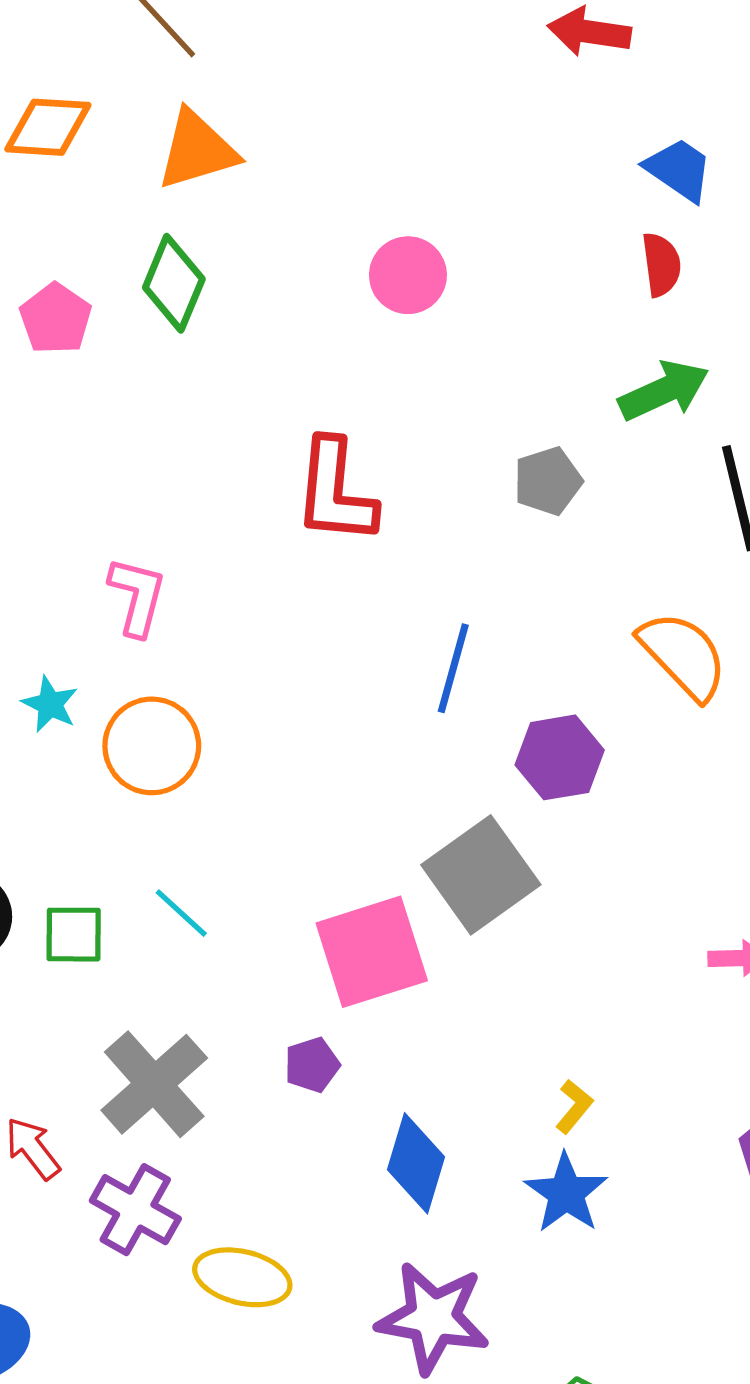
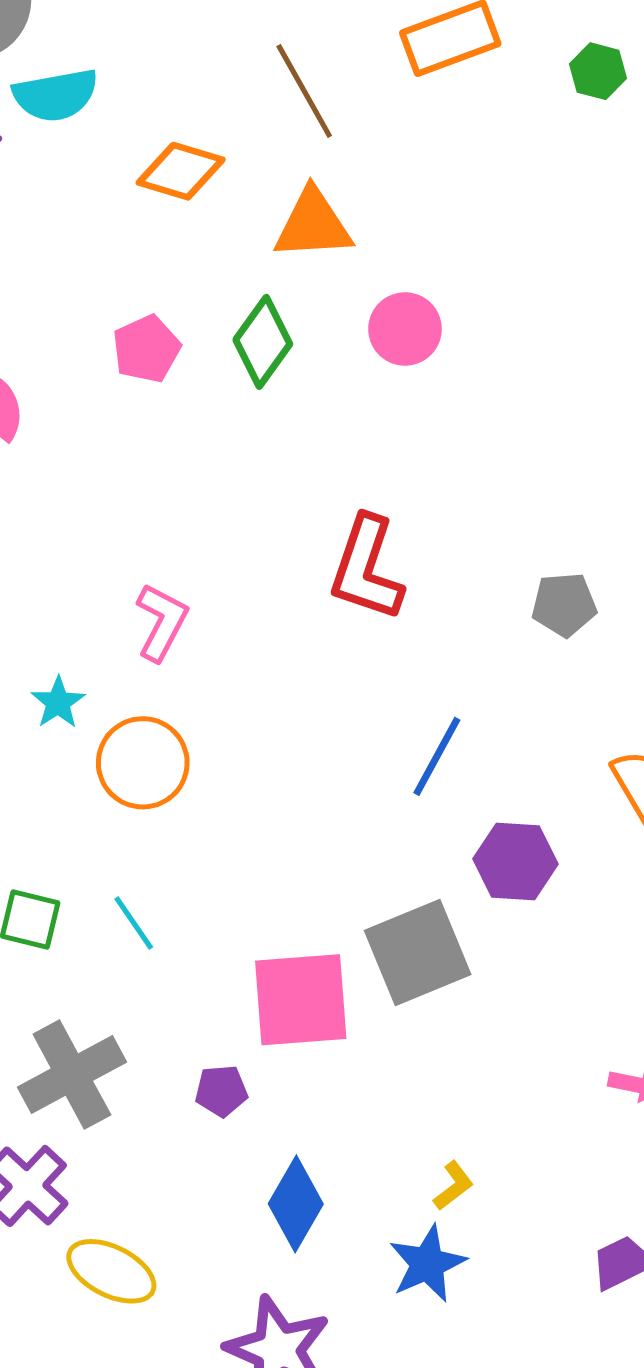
pink circle: (408, 275) -> (405, 329), moved

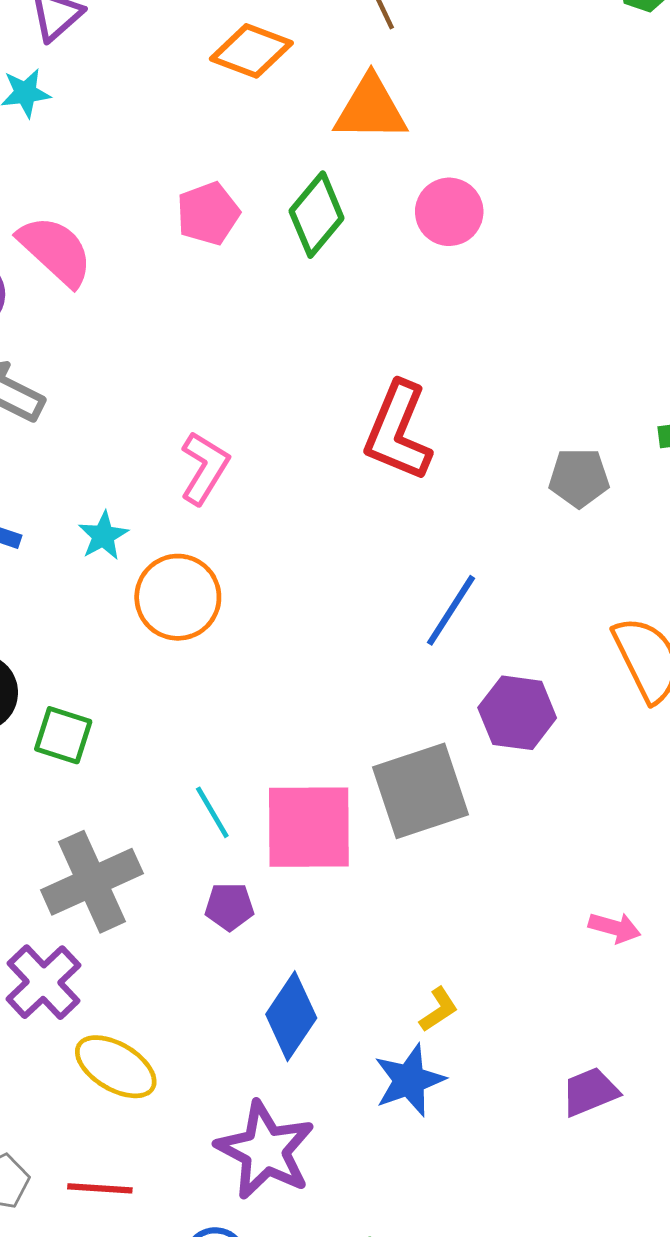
cyan line: (134, 923) -> (212, 812), moved

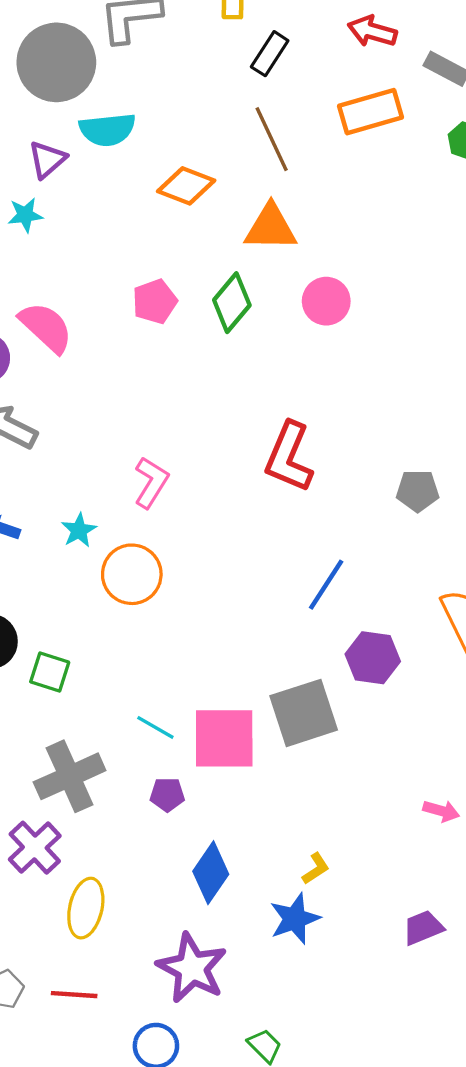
cyan line: (212, 812) -> (155, 727), turned -30
yellow ellipse: (116, 1067) -> (86, 908), turned 72

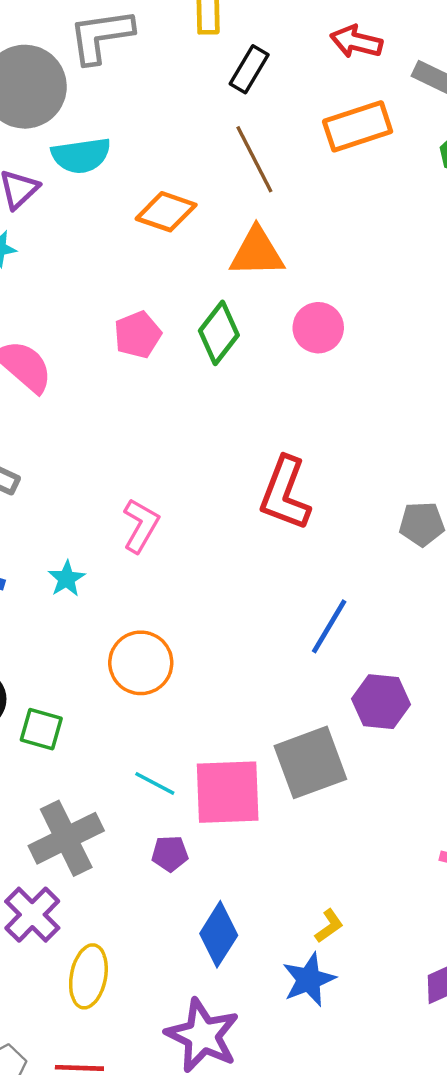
orange circle: (132, 574) -> (141, 663), moved

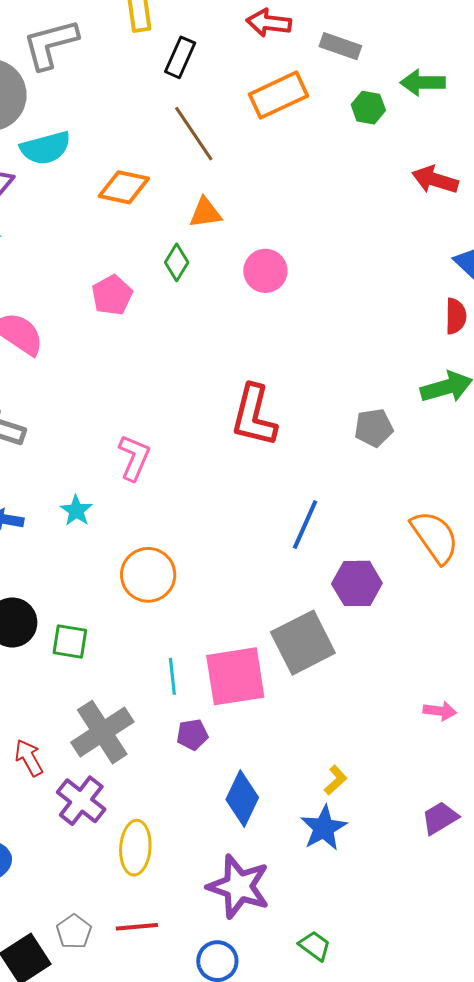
orange triangle: (257, 252) -> (205, 213), size x0.7
green diamond: (219, 333) -> (177, 262), moved, size x0.7
cyan line: (155, 783) -> (172, 676), turned 63

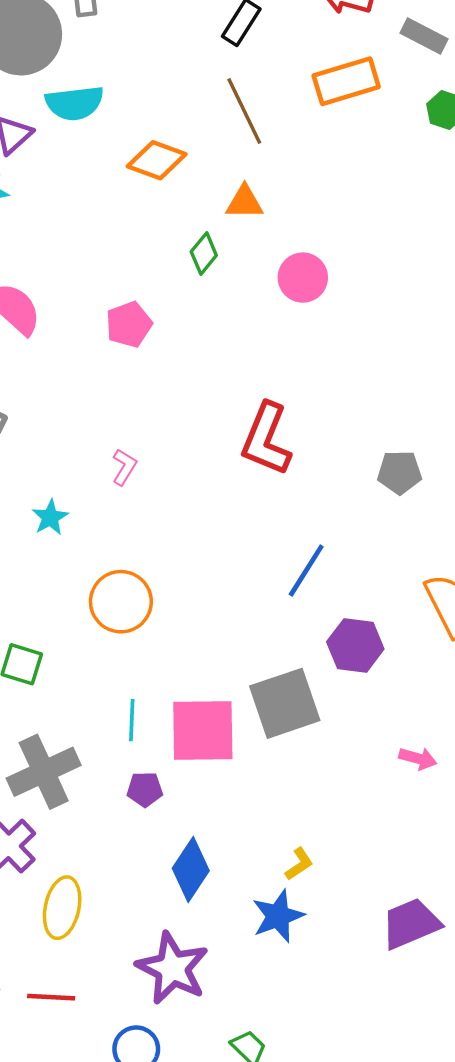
pink pentagon: (112, 295) -> (129, 324), moved
pink L-shape: (134, 458) -> (124, 467), size x0.7
pink arrow: (440, 711) -> (418, 758), moved
purple trapezoid: (440, 818) -> (411, 924), size x1.4

